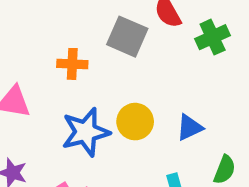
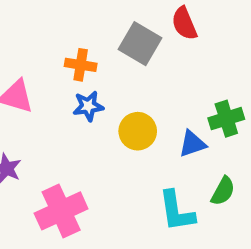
green cross: (213, 37) -> (226, 119), moved
blue star: (86, 132) -> (88, 106), moved, size x0.6

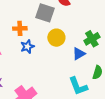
yellow circle: (138, 131) -> (56, 38), moved

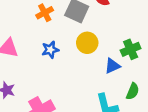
orange cross: (20, 28) -> (45, 13), moved, turned -32

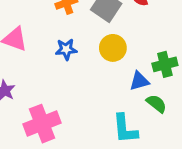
green semicircle: (133, 91) -> (156, 104), moved, turned -84

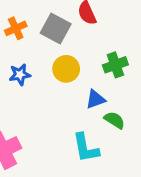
green cross: (165, 64) -> (115, 65), moved

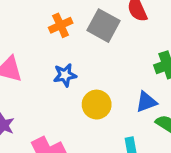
yellow circle: (66, 69) -> (97, 105), moved

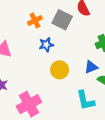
blue star: (65, 75) -> (46, 45), moved

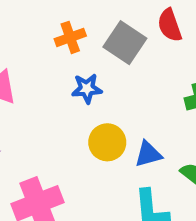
blue triangle: (91, 67) -> (148, 154), moved

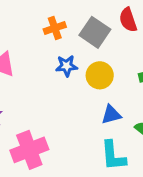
yellow circle: (107, 142) -> (100, 75), moved

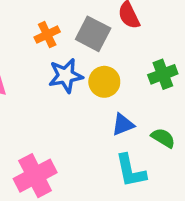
blue star: (67, 66) -> (66, 76), size x1.4

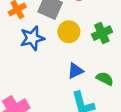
yellow circle: (104, 82) -> (69, 32), moved

